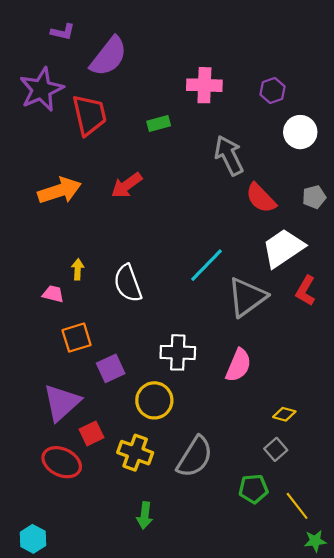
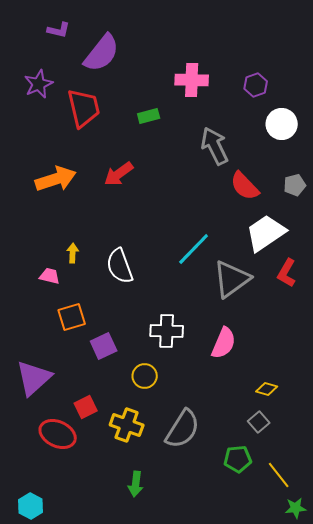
purple star: (41, 89) -> (39, 84), size x0.7
yellow circle: (154, 400) -> (145, 376), size x0.7
purple triangle: (62, 403) -> (34, 378), moved

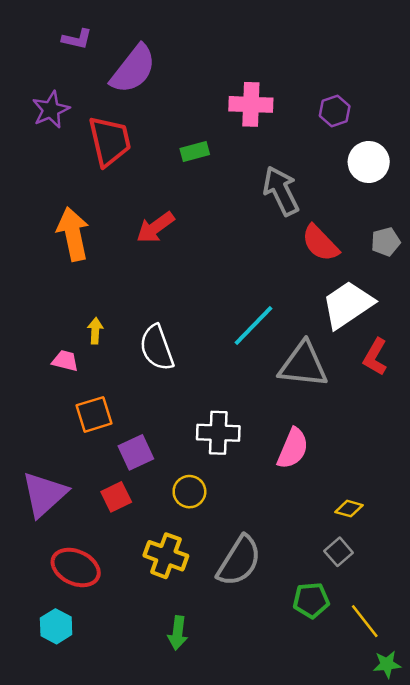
orange arrow: (56, 179) -> (73, 234), turned -84
gray triangle: (232, 279) -> (303, 365), turned 42
red square: (86, 407) -> (116, 497), moved
cyan hexagon: (31, 506) -> (56, 626), moved

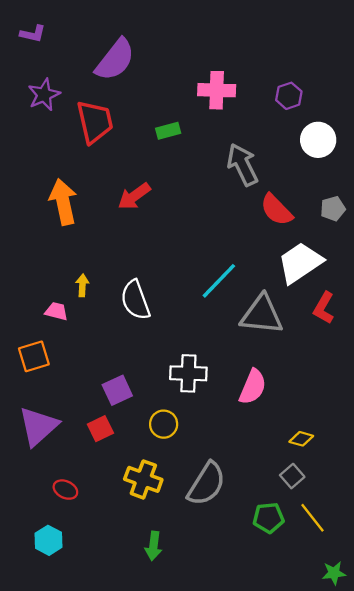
purple L-shape: (77, 39) -> (33, 34), moved
orange square: (94, 414) -> (34, 356), moved
red ellipse: (76, 567) -> (65, 490), size x0.6
yellow line: (365, 621) -> (313, 518), moved

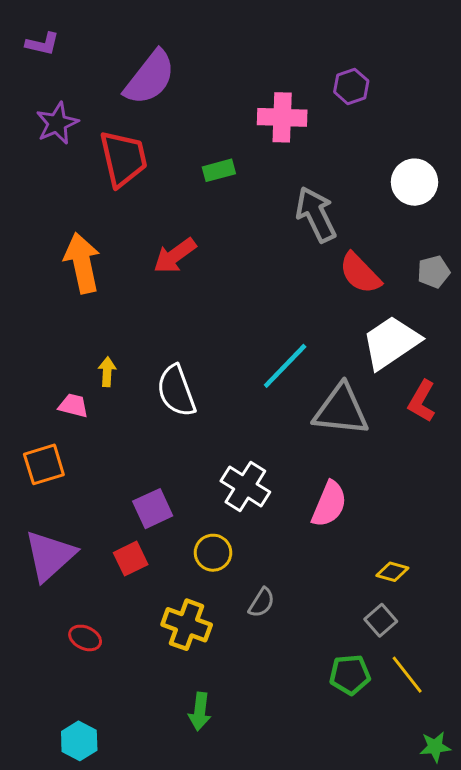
purple hexagon: (289, 96) -> (351, 86), moved
white cross: (188, 373) -> (245, 486), turned 30
gray semicircle: (206, 484) -> (262, 603), moved, size x0.5
cyan hexagon: (49, 540) -> (79, 741), moved

